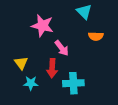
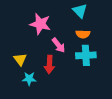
orange semicircle: (96, 36) -> (83, 34), moved
cyan cross: (73, 83) -> (86, 55), moved

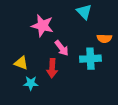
orange semicircle: (83, 34) -> (104, 38), moved
yellow triangle: (20, 59) -> (21, 63), turned -32

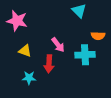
pink star: (42, 26) -> (17, 21), moved
yellow triangle: (21, 63) -> (25, 51), moved

